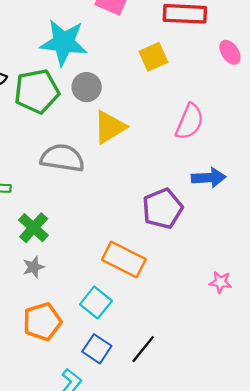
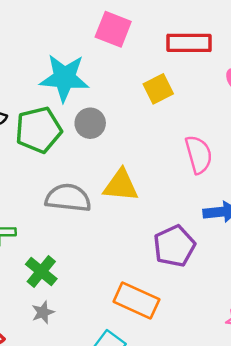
pink semicircle: (190, 122) -> (199, 154), turned -36
yellow triangle: (110, 127) -> (121, 185), moved, turned 39

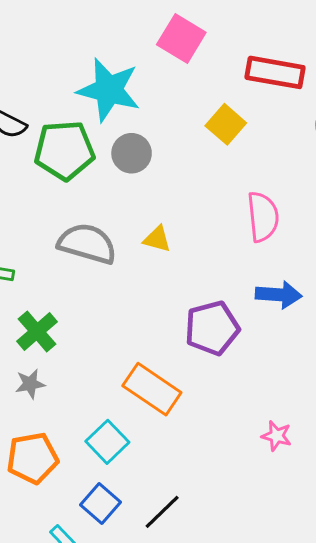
yellow square: (158, 89) -> (226, 124), turned -32
yellow triangle: (121, 185) -> (157, 239), size x0.6

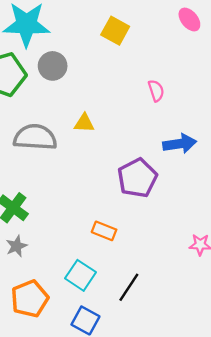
pink semicircle: (263, 217) -> (156, 91), size x0.6
orange rectangle: (152, 389) -> (104, 231), size x0.6
black line: (162, 512) -> (129, 287), moved

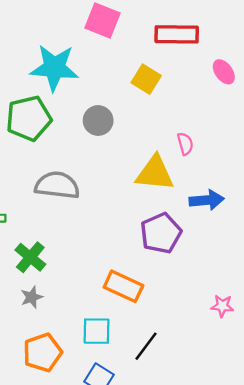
gray circle: (53, 66) -> (98, 120), moved
yellow triangle: (84, 123) -> (155, 173), moved, size x1.8
orange rectangle: (104, 231) -> (123, 286), size x1.5
cyan square: (81, 275) -> (96, 331), turned -36

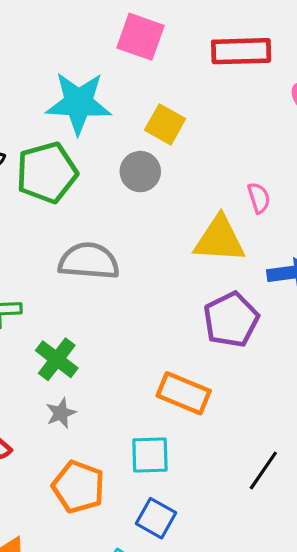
yellow square: (146, 79) -> (165, 124), moved
black line: (146, 346) -> (263, 470), moved
orange pentagon: (42, 352) -> (78, 487), turned -30

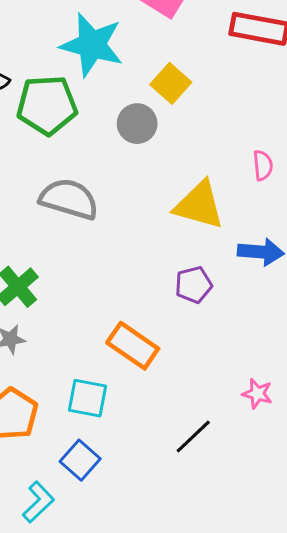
pink semicircle: (259, 198) -> (263, 165), moved
purple pentagon: (231, 320) -> (194, 285), size x0.7

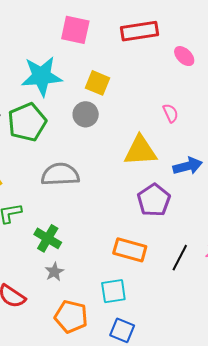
purple pentagon: (194, 285) -> (154, 200), size x1.4
black line: (193, 437) -> (180, 258), moved

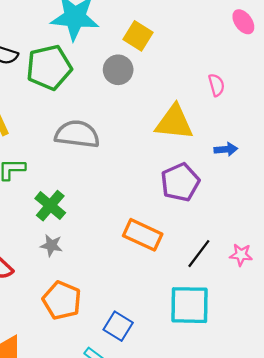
blue arrow: (188, 166) -> (226, 149), size x0.7
gray star: (54, 272) -> (51, 245), turned 30
cyan square: (113, 291) -> (190, 305), moved, size x1.4

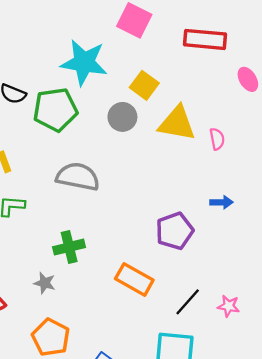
yellow triangle: (174, 122) -> (177, 123), moved
green cross: (50, 206) -> (69, 247), moved, turned 32

